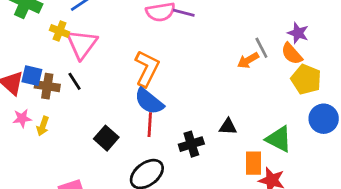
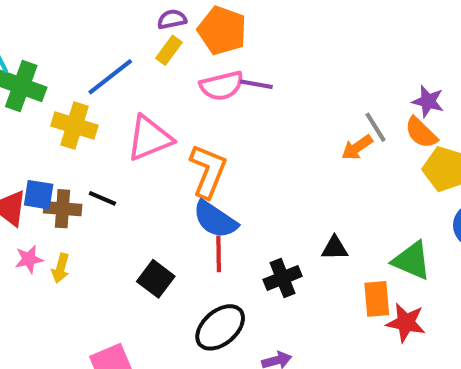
yellow cross: (60, 31) -> (74, 126), size x1.5
pink triangle: (82, 44) -> (149, 138), moved, turned 36
black line: (75, 81) -> (102, 198), turned -30

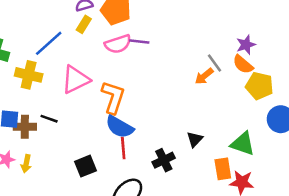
purple star: (428, 101) -> (246, 45), turned -30
black triangle: (335, 248) -> (195, 139), turned -42
black square: (156, 279) -> (85, 166), turned 35

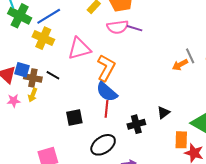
blue line: (49, 43) -> (49, 16), moved
yellow arrow: (26, 164) -> (33, 95), moved

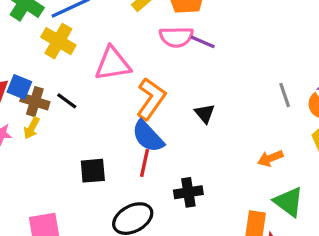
orange arrow: (180, 65) -> (270, 158), moved
black triangle: (163, 113) -> (205, 113), moved, turned -40

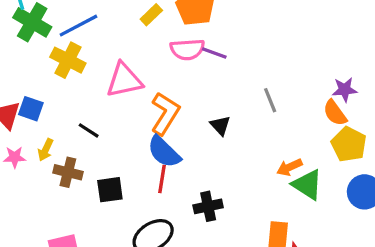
gray line: (285, 95) -> (270, 100), moved
black line: (67, 101) -> (89, 130), moved
brown cross: (35, 102) -> (68, 172), moved
green triangle: (289, 202) -> (307, 185), moved

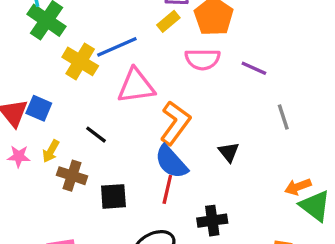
blue line: (78, 26) -> (117, 47), moved
purple line: (214, 53) -> (254, 68), moved
black triangle: (220, 125) -> (229, 152), moved

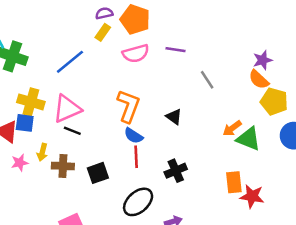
yellow cross: (80, 61) -> (31, 102), moved
pink triangle: (136, 86) -> (67, 109), moved
blue semicircle: (171, 162) -> (133, 136), size x0.7

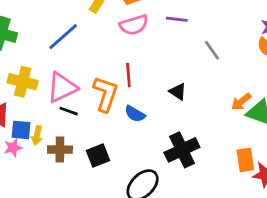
orange L-shape: (128, 106) -> (106, 94), moved
blue square: (25, 123) -> (21, 130), moved
red line: (136, 157) -> (128, 75), moved
black cross: (176, 171) -> (182, 150), size x1.4

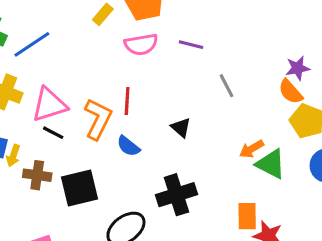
blue line: (63, 37) -> (32, 44), moved
black square: (98, 156) -> (80, 188), size x1.4

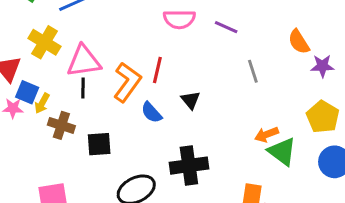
orange semicircle: (290, 92) -> (299, 42), moved
black triangle: (181, 128) -> (191, 100), moved
black line: (53, 133) -> (83, 88), turned 54
black square: (80, 188) -> (99, 144), size x0.7

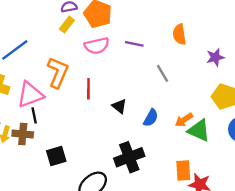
orange semicircle: (299, 42) -> (179, 34), moved, turned 36
orange L-shape: (127, 82) -> (58, 72), moved
blue semicircle: (151, 112) -> (151, 118), moved, turned -96
brown cross: (61, 125) -> (23, 134), moved

